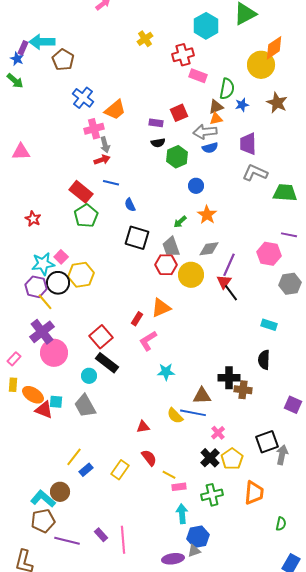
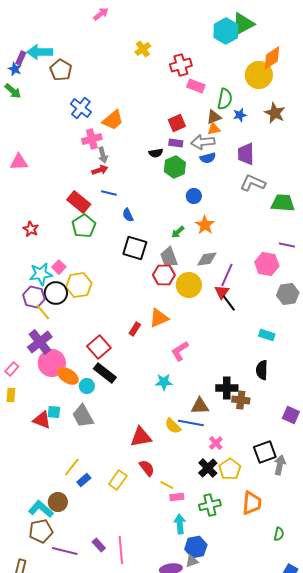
cyan hexagon: (206, 26) -> (226, 31), moved
purple rectangle: (156, 123) -> (176, 143), moved
pink L-shape: (148, 341) -> (180, 351), moved
orange ellipse: (33, 395) -> (68, 376), moved
red triangle: (143, 427) -> (141, 437), size x1.6

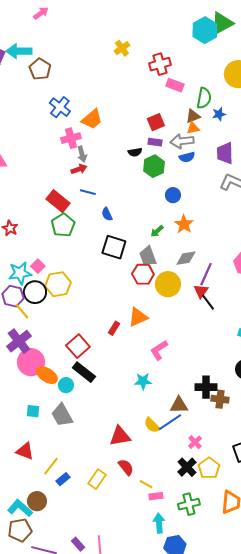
pink arrow: (101, 14) -> (41, 13), moved
red triangle: (42, 420) -> (25, 451), moved
blue line: (191, 423) -> (170, 422), turned -45

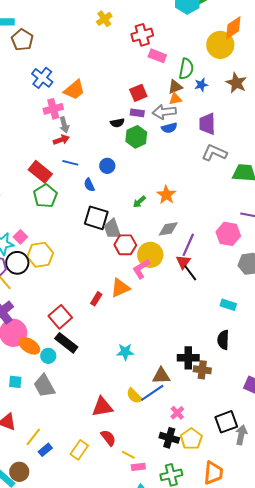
blue circle: (173, 195) -> (107, 166), moved
gray trapezoid: (148, 256) -> (112, 229), moved
pink L-shape: (159, 350) -> (141, 269), moved
black cross: (187, 467) -> (169, 438), turned -30

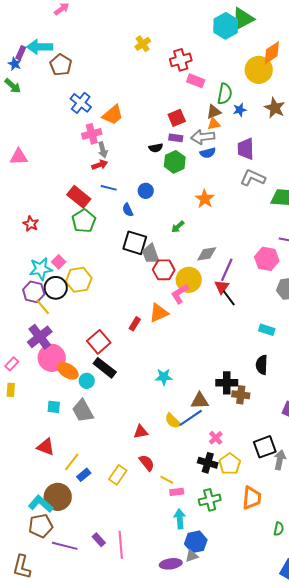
orange star: (166, 195) -> (205, 199), moved
red triangle: (102, 407) -> (141, 432), size x0.7
brown circle: (19, 472) -> (58, 497), size x1.4

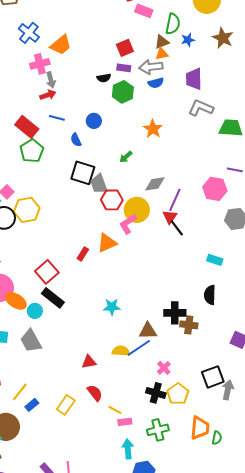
yellow semicircle: (173, 421) -> (121, 351), turned 138
green semicircle: (279, 529) -> (217, 438), moved

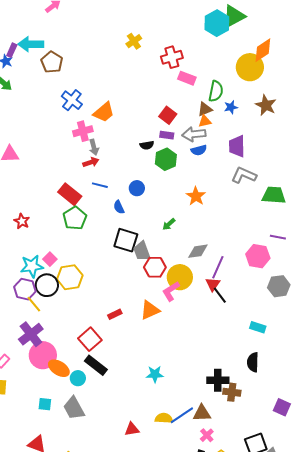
red square: (125, 48) -> (168, 115), turned -30
red rectangle: (83, 254) -> (115, 314), moved, turned 32
brown triangle: (148, 331) -> (202, 413), moved

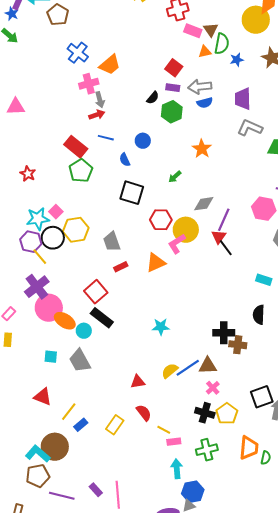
brown triangle: (205, 109) -> (211, 30), moved, turned -42
orange triangle: (205, 121) -> (205, 52), moved
black semicircle: (147, 145) -> (153, 98), turned -40
gray trapezoid: (142, 251) -> (112, 242), moved
yellow semicircle: (164, 418) -> (170, 371), turned -42

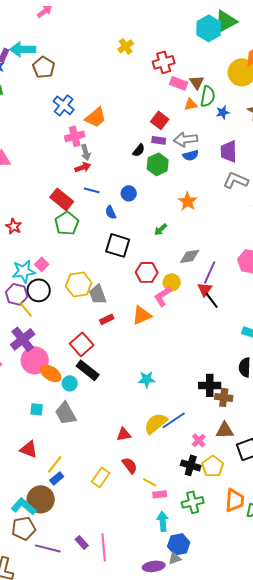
yellow hexagon: (76, 230) -> (79, 284), moved
yellow circle: (186, 230) -> (172, 282), size x0.7
brown triangle: (208, 366) -> (225, 430), moved
yellow semicircle: (170, 371) -> (156, 423), size x1.4
blue rectangle: (81, 425) -> (57, 478), moved

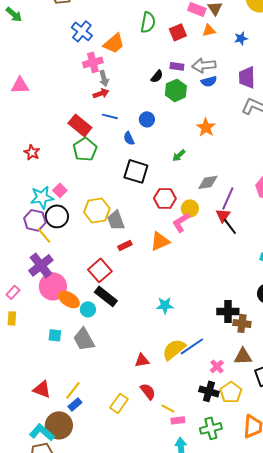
green semicircle: (208, 96) -> (148, 22), moved
red square: (160, 120) -> (178, 32), moved, turned 30
red triangle: (29, 449) -> (42, 389), moved

